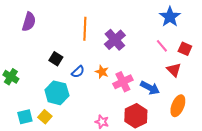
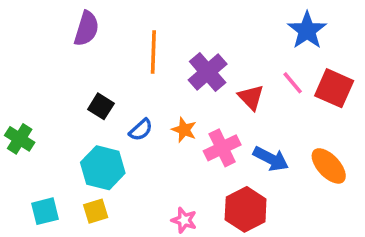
purple semicircle: (29, 22) -> (87, 29), moved
red square: (185, 49) -> (334, 88), size x1.5
red triangle: (174, 70) -> (251, 97), moved
orange ellipse: (178, 106) -> (329, 166), moved, turned -65
yellow square: (45, 117) -> (96, 211), moved, turned 32

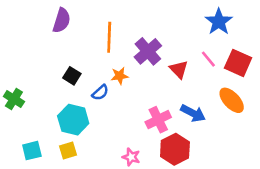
orange star: (184, 130) -> (120, 76), moved, turned -30
pink cross: (222, 148) -> (158, 120), moved
orange ellipse: (329, 166) -> (232, 100), moved

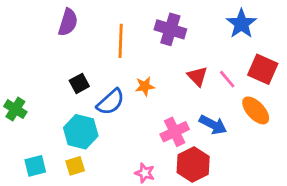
purple cross: (148, 51) -> (170, 29), moved, turned -32
pink line: (208, 59) -> (227, 79), moved
black square: (72, 76) -> (79, 83), turned 30
orange star: (120, 76) -> (145, 86), moved
blue semicircle: (100, 93) -> (111, 102), size x1.5

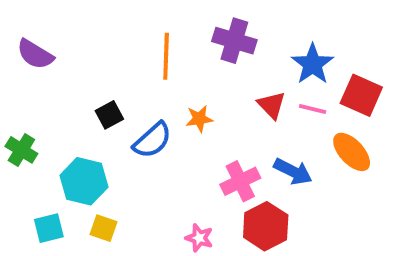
purple semicircle: (68, 22) -> (35, 54), moved, turned 104
blue star: (241, 24) -> (313, 64), moved
pink line: (227, 79) -> (313, 109), turned -36
cyan hexagon: (81, 132) -> (84, 181), moved
yellow square: (75, 166) -> (104, 228), turned 36

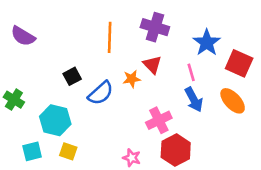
red triangle: (272, 105) -> (152, 65), moved
pink line: (313, 109) -> (191, 72), moved, turned 60
blue arrow: (293, 171) -> (194, 100), moved, turned 35

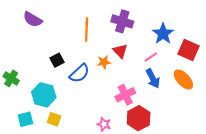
purple semicircle: (23, 36) -> (33, 19), moved
pink line: (191, 72) -> (151, 57), turned 72

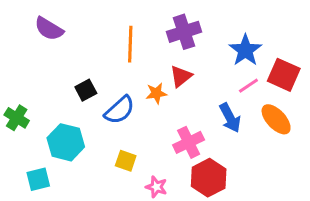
purple cross: (122, 21) -> (184, 32), turned -35
red triangle: (120, 51) -> (181, 76), turned 35
pink line: (151, 57) -> (248, 86), moved
yellow square: (54, 119) -> (126, 161), moved

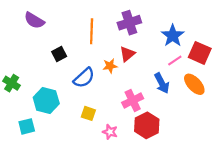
black square: (86, 90) -> (59, 54), moved

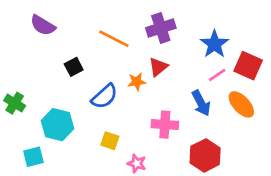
orange line: (92, 31) -> (114, 39), turned -65
pink cross: (133, 100) -> (165, 125), turned 30
red hexagon: (147, 125) -> (205, 155), moved

